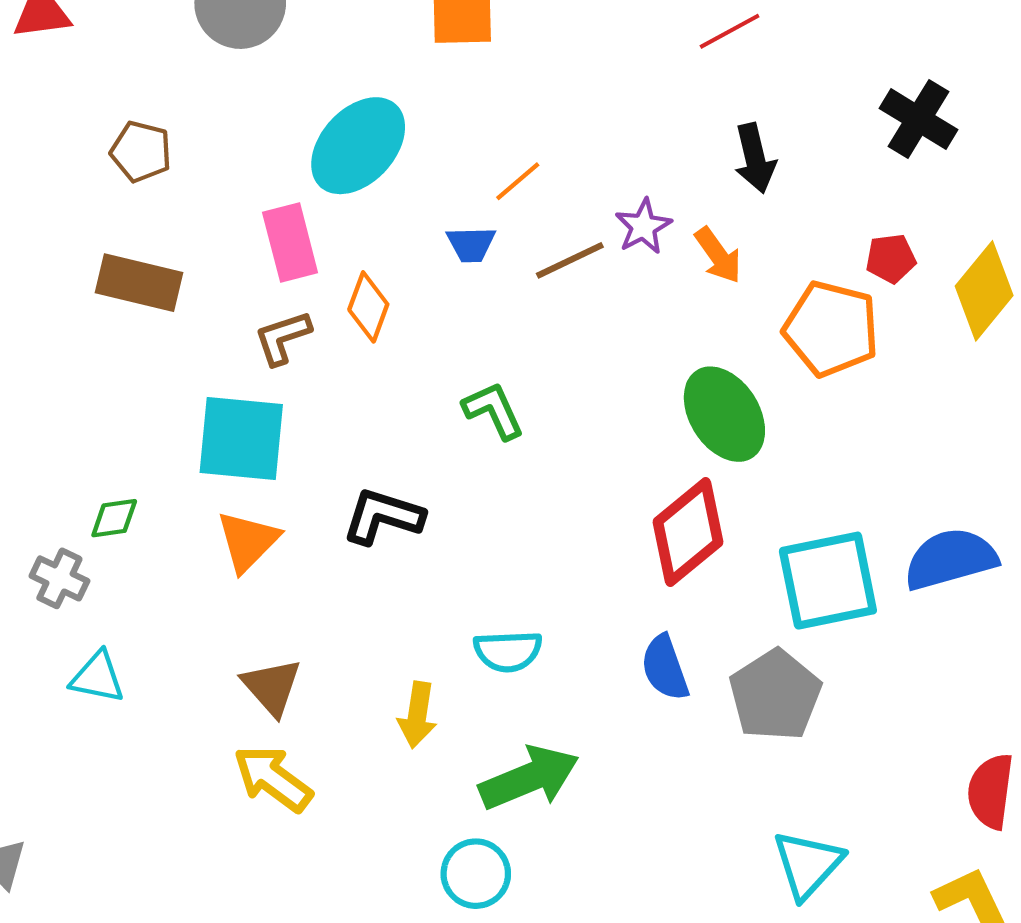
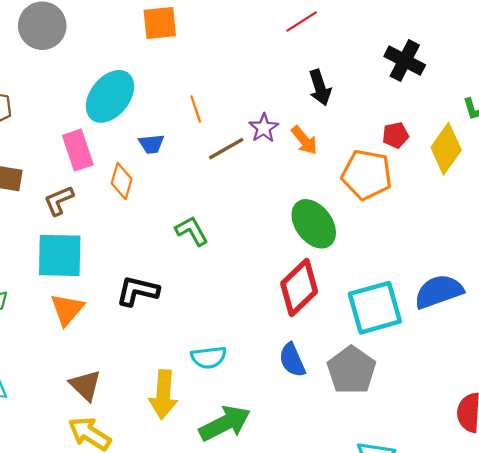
orange line: (518, 181) -> (196, 109), turned -64
blue trapezoid: (471, 244) -> (152, 144), moved
brown L-shape: (283, 338) -> (59, 201), moved
yellow arrow: (417, 715) -> (163, 394), size x1.4

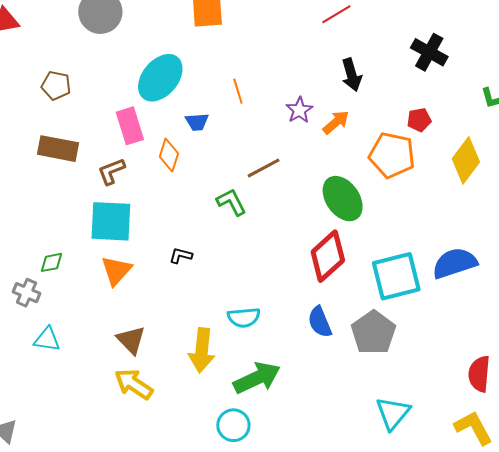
orange arrow: (304, 140) -> (336, 122), turned -92
brown line: (226, 149) -> (264, 168), moved
yellow diamond: (446, 149) -> (466, 160), moved
black L-shape: (138, 291) -> (181, 255), size x0.6

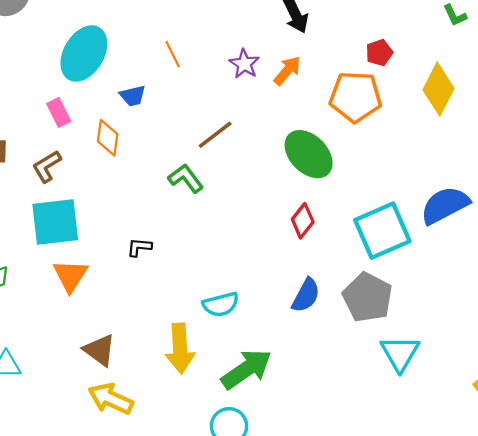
pink rectangle: (130, 126) -> (59, 112), size x0.7
red diamond: (328, 256) -> (303, 221), size x0.6
blue semicircle: (320, 322) -> (306, 295), turned -120
cyan triangle: (393, 413) -> (400, 353), moved

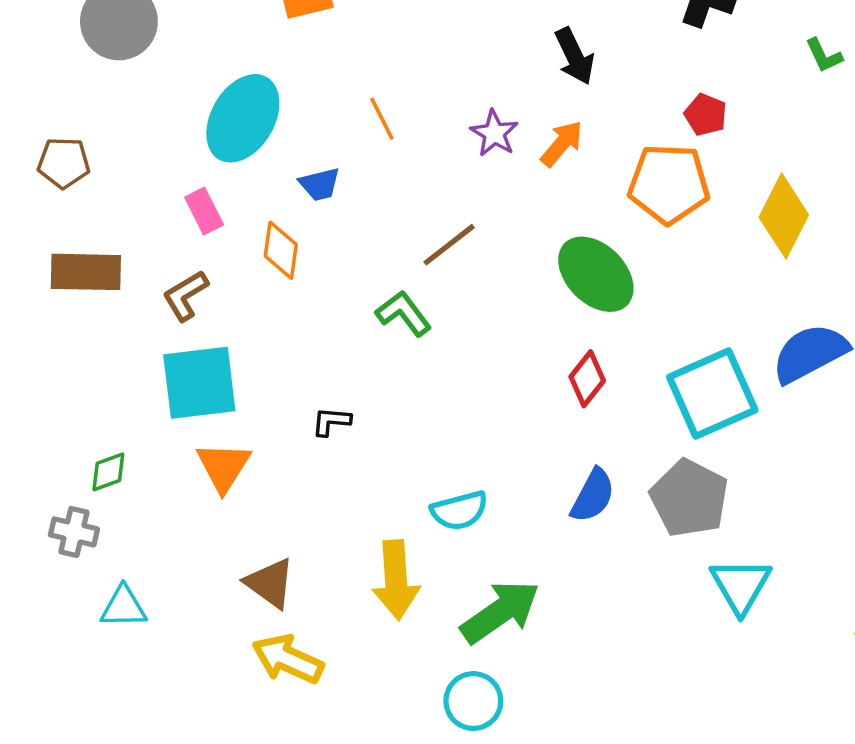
red pentagon: (379, 53) -> (706, 115), turned -30
yellow diamond: (439, 89) -> (784, 216), moved

